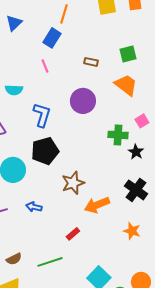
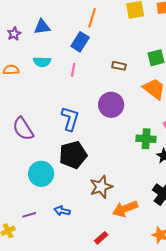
blue triangle: (14, 23) -> (42, 27), turned 36
pink line: (45, 66) -> (73, 70), turned 32
cyan semicircle: (14, 90) -> (42, 62), moved

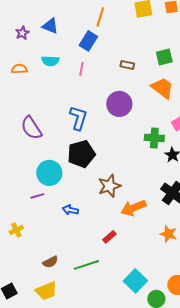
blue triangle: (42, 27) -> (50, 26), turned 30
purple line: (29, 215) -> (37, 196), moved

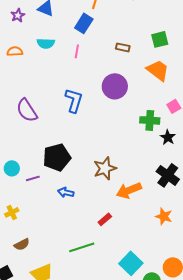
black pentagon: (81, 154) -> (57, 157), moved
cyan circle: (49, 173) -> (12, 168), moved, size x0.6
brown semicircle: (50, 262) -> (22, 244), moved

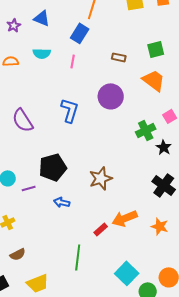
green cross: (150, 120) -> (146, 130), turned -30
orange arrow: (129, 190) -> (125, 218), moved
green line: (82, 247) -> (78, 257), turned -65

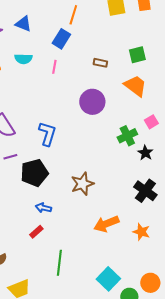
blue L-shape: (70, 110) -> (47, 134), moved
purple line: (29, 188) -> (10, 157), moved
red rectangle: (101, 229) -> (36, 232), moved

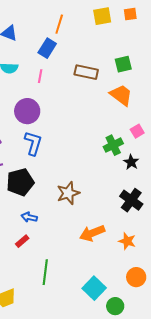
brown rectangle: (100, 63) -> (86, 72), size x1.6
purple circle: (92, 102) -> (27, 111), moved
orange circle: (150, 283) -> (136, 277), moved

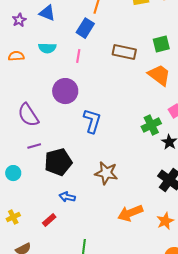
blue L-shape: (33, 143) -> (92, 121), moved
brown star: (68, 193) -> (106, 173), turned 30
red rectangle: (22, 241) -> (49, 220), moved
orange star: (127, 241) -> (165, 221), turned 30

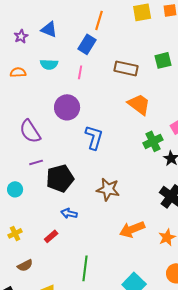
orange trapezoid: (159, 75) -> (139, 104), moved

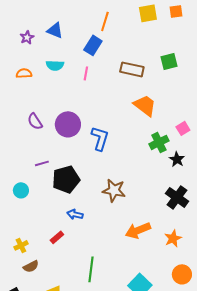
purple circle: (67, 107) -> (68, 124), moved
purple semicircle: (30, 131) -> (35, 121), moved, size x0.7
yellow cross: (15, 233) -> (21, 245), moved

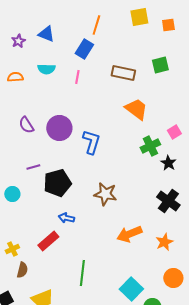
orange square: (176, 11) -> (168, 25), moved
red rectangle: (57, 237) -> (48, 241), size x1.5
brown semicircle: (31, 266) -> (22, 270), turned -49

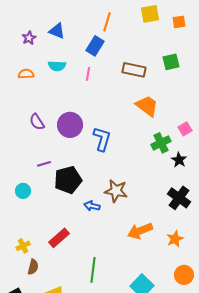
blue arrow: (66, 218) -> (92, 206), moved

